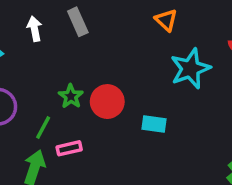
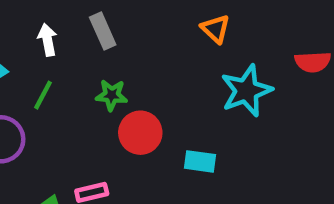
green star: (71, 96) -> (112, 95), moved, turned -30
green line: (43, 128) -> (43, 95), moved

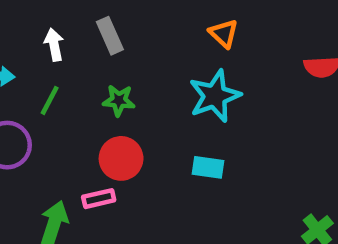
cyan star: (246, 91) -> (215, 96), moved
red circle: (140, 133) -> (121, 158), moved

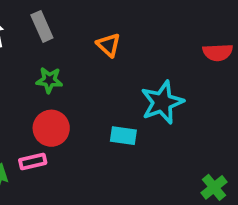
orange triangle: (224, 33) -> (109, 45), moved
cyan star: (215, 96) -> (162, 102), moved

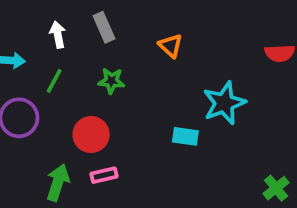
red circle: (51, 128) -> (91, 134), moved
pink rectangle: (33, 161) -> (104, 175), moved

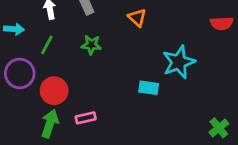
red circle: (91, 134) -> (54, 91), moved

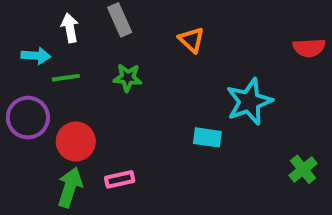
cyan arrow: (14, 29) -> (36, 56), moved
green line: (47, 45) -> (66, 78), turned 54
green cross: (219, 128) -> (303, 169), moved

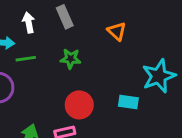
red circle: (76, 141) -> (79, 105), moved

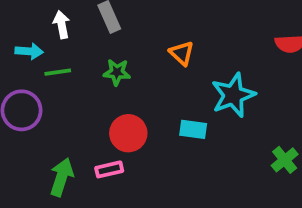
orange triangle: (117, 31) -> (182, 53), moved

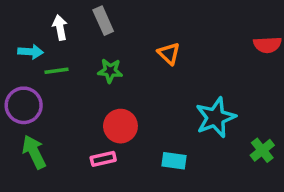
cyan star: (233, 95) -> (216, 117), moved
cyan rectangle: (193, 129) -> (174, 161), moved
green arrow: (62, 177) -> (34, 152), moved, turned -44

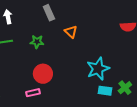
gray rectangle: (103, 21) -> (49, 13), moved
cyan rectangle: (174, 161) -> (105, 91), moved

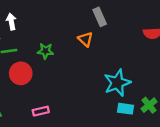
gray rectangle: (49, 13) -> (100, 17), moved
red circle: (43, 74) -> (21, 73), moved

